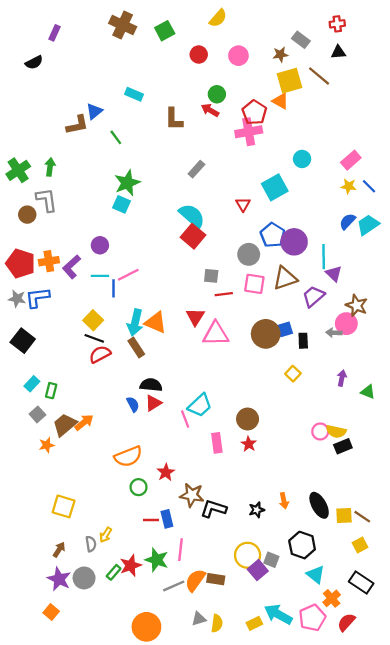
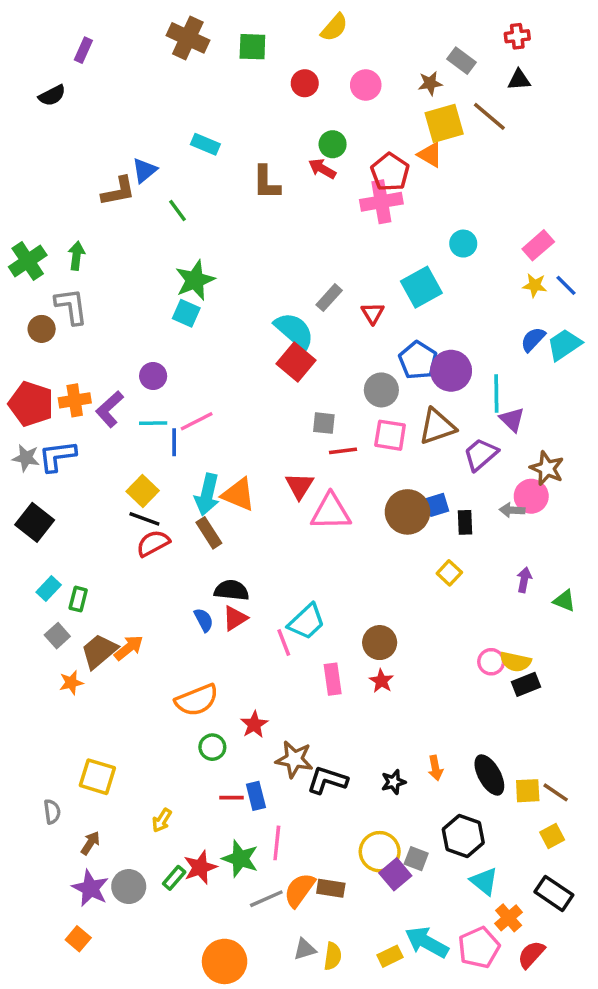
green square: (165, 31) -> (252, 47), turned 30
gray rectangle: (196, 169) -> (329, 298), moved
gray semicircle: (91, 544) -> (52, 812), moved

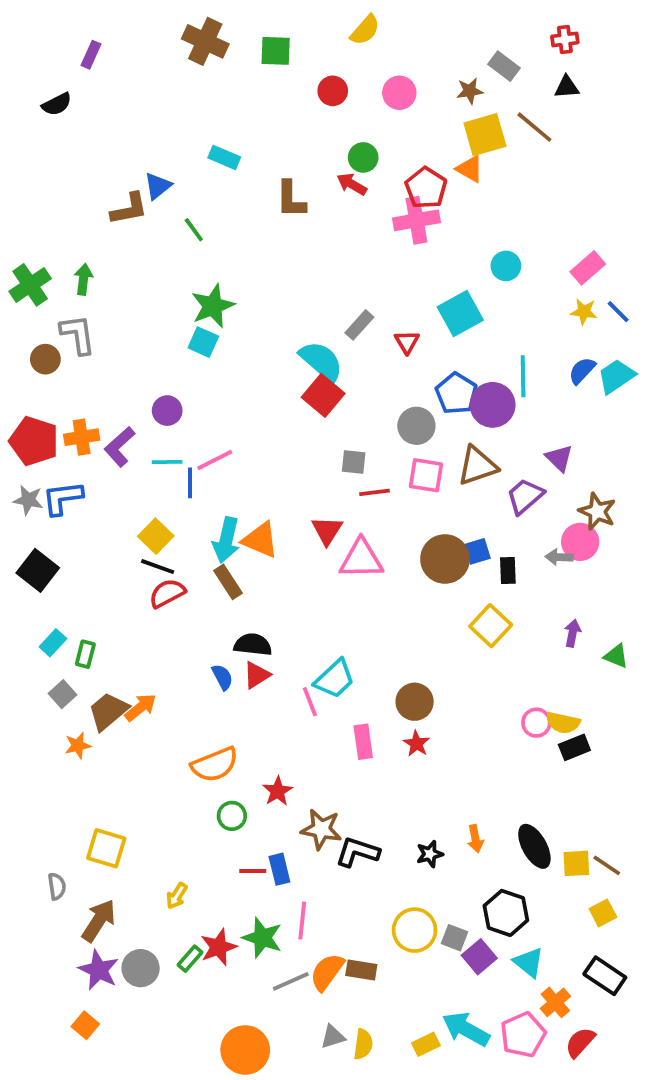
cyan line: (496, 393) -> (523, 376), moved
yellow square: (449, 573) -> (491, 626), size x1.5
brown arrow: (90, 843) -> (99, 921), size x1.6
purple square: (395, 874) -> (479, 957), moved

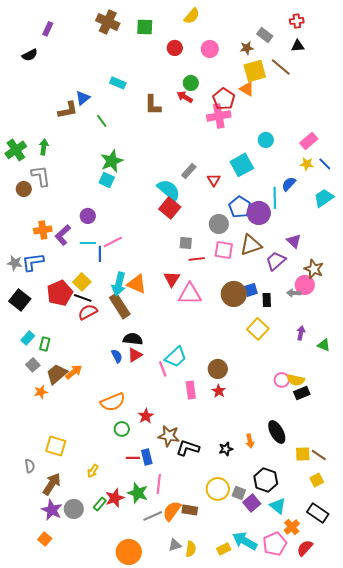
blue semicircle: (582, 371) -> (289, 184), moved
red pentagon: (34, 441) -> (60, 293), moved, turned 30
brown rectangle: (228, 582) -> (120, 306), size x1.4
black ellipse: (534, 846) -> (277, 432), moved

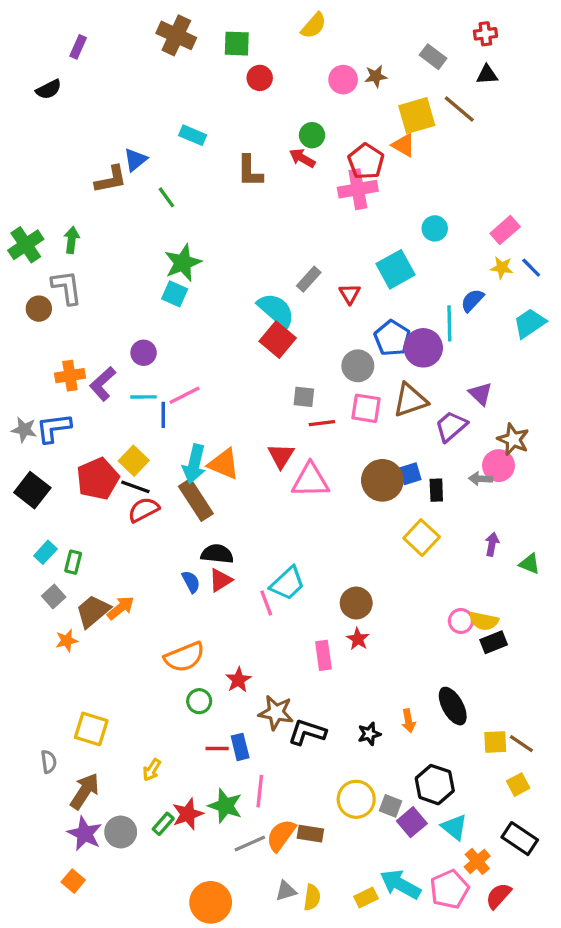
red circle: (175, 48) -> (260, 78), moved
brown star: (247, 48) -> (376, 76), moved
pink rectangle: (191, 390) -> (323, 655), moved

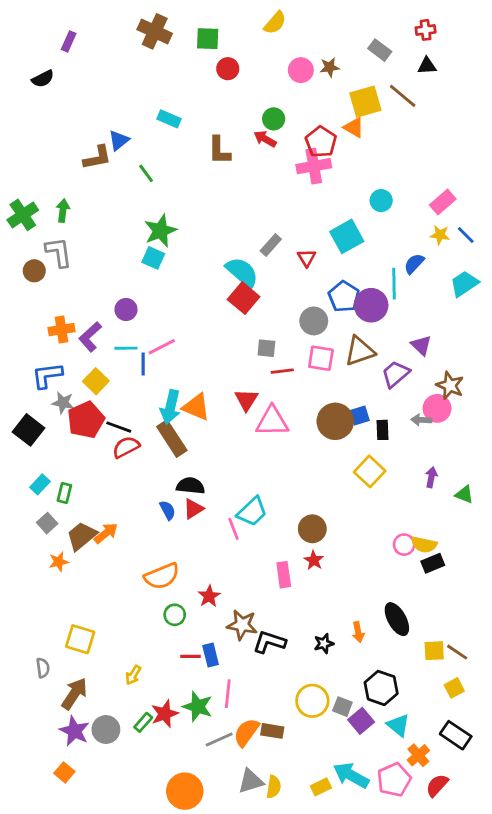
gray star: (24, 430) -> (63, 403), moved
yellow square: (134, 461) -> (96, 381), moved
gray triangle: (286, 891) -> (251, 781), size x1.4

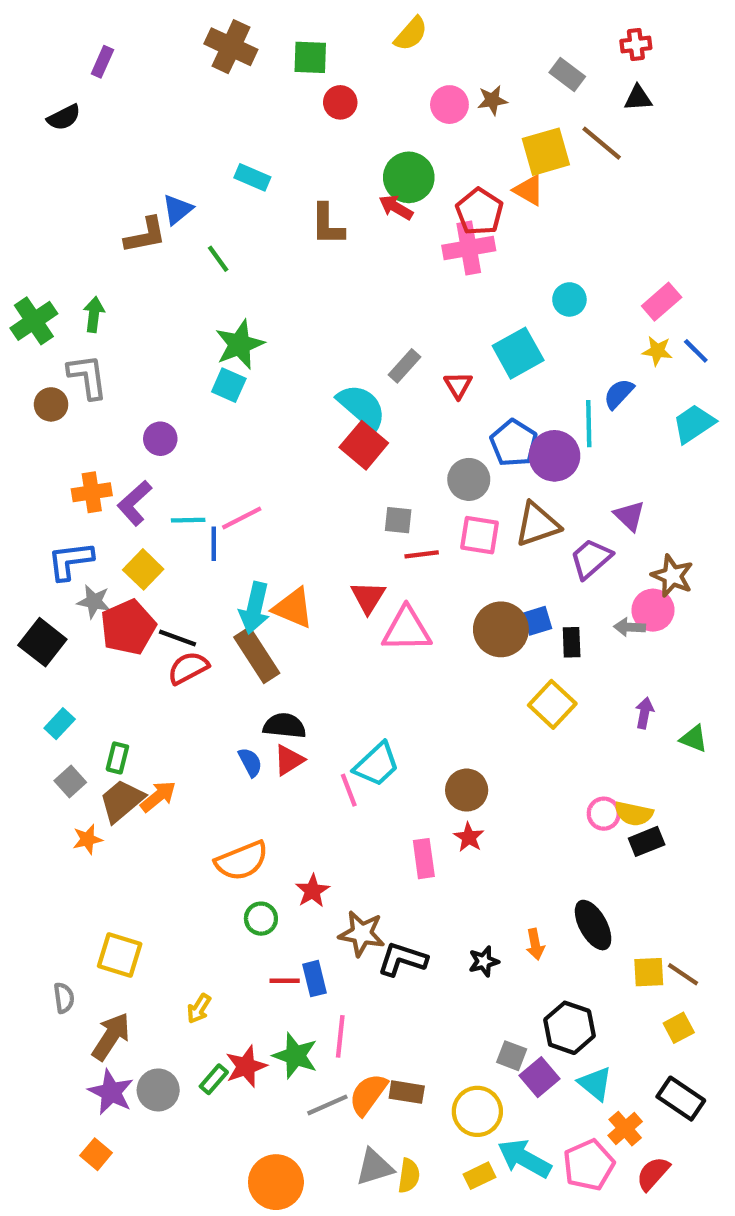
green circle: (274, 119) -> (409, 177), size x1.5
purple circle: (126, 310) -> (160, 439), moved
green rectangle: (64, 493) -> (117, 758), moved
yellow circle: (312, 701) -> (477, 1111), moved

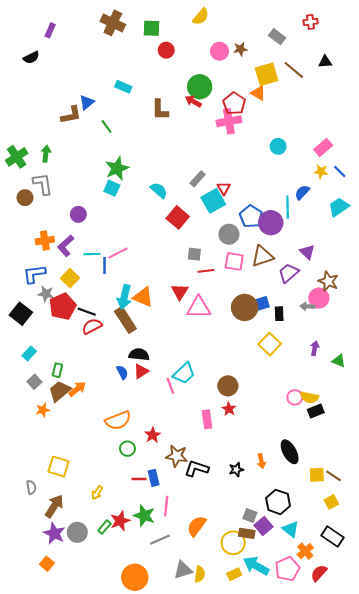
black triangle: (638, 98) -> (325, 62), moved
cyan square: (518, 353) -> (213, 201), moved
cyan semicircle: (362, 407) -> (159, 190), moved, size x0.7
brown rectangle: (407, 1092) -> (247, 533), moved
orange semicircle: (368, 1094) -> (197, 526), moved

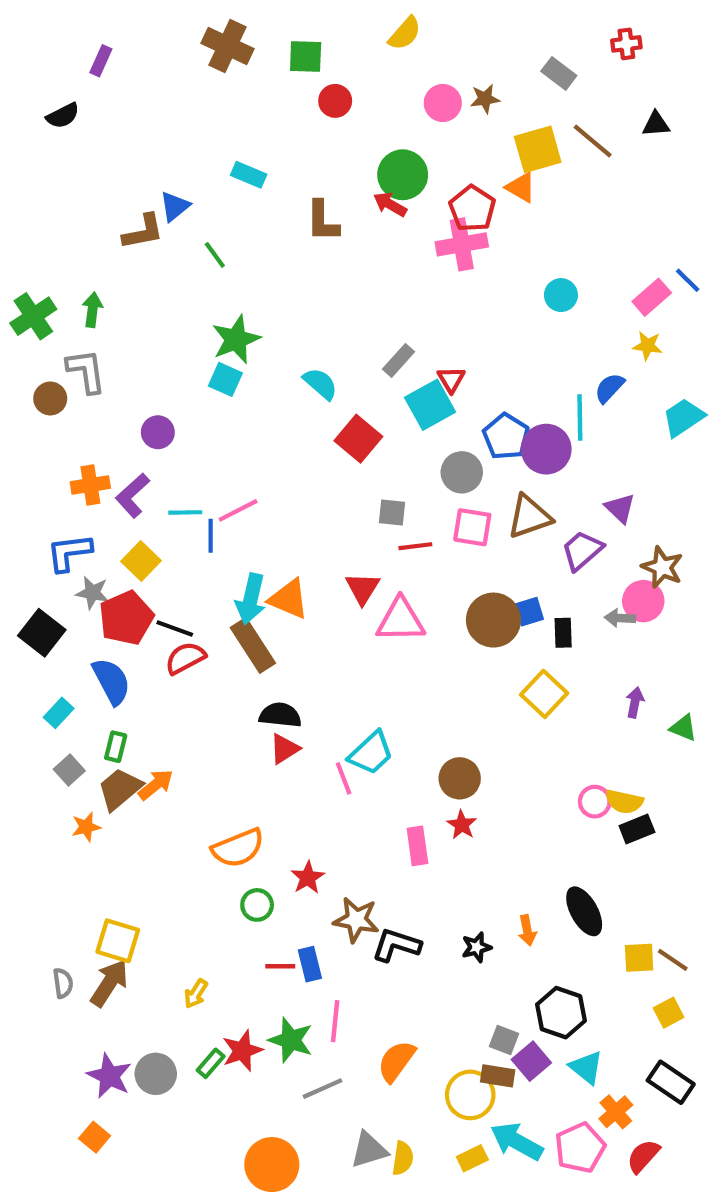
blue line: (340, 171) -> (688, 280), moved
blue semicircle: (122, 372) -> (111, 681), moved, size x1.6
brown arrow: (54, 506) -> (109, 983), moved

